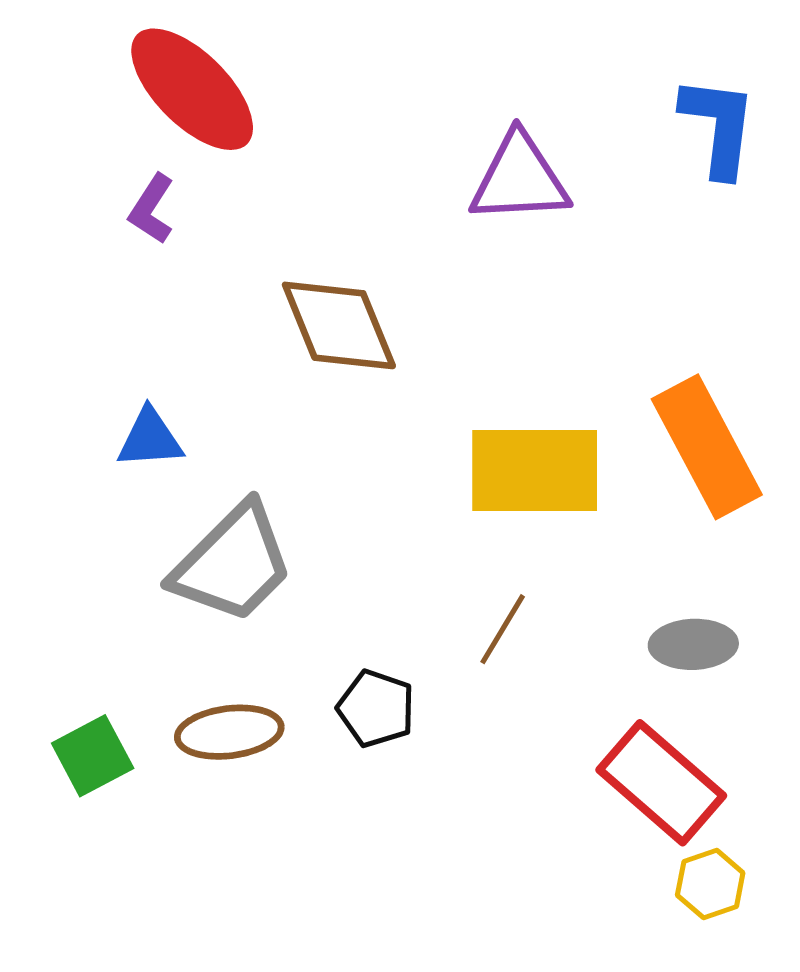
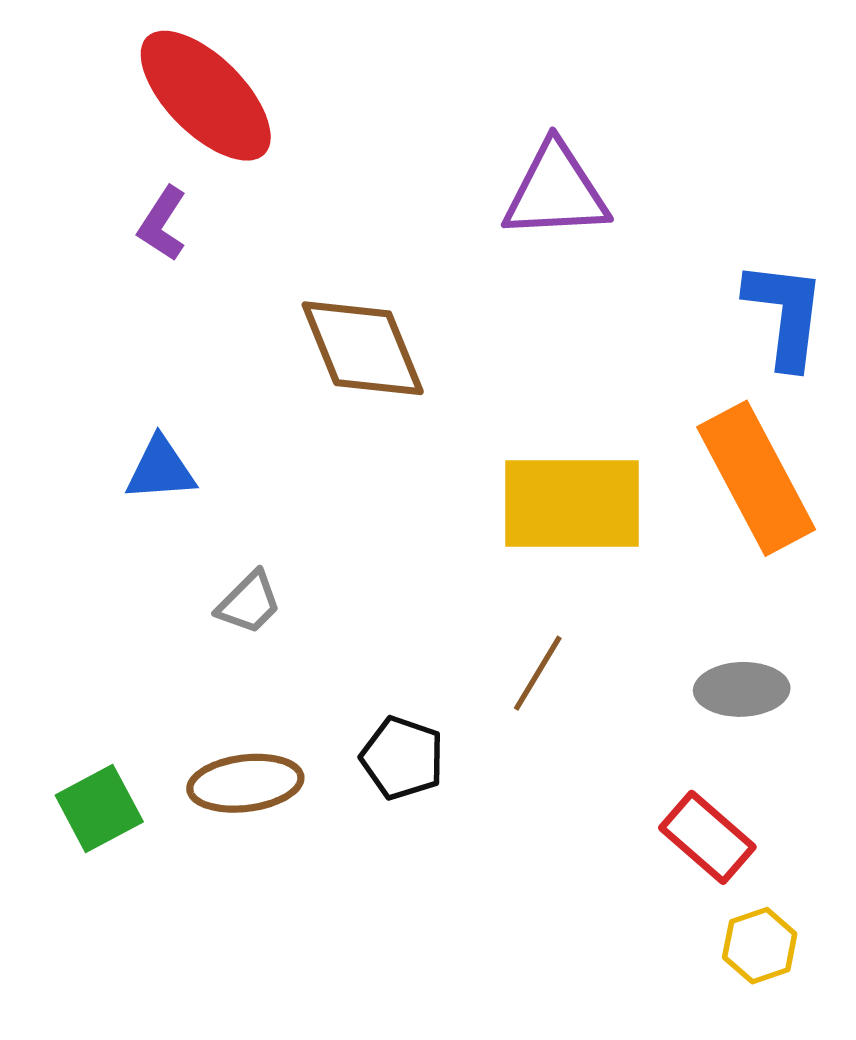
blue L-shape: (719, 126) -> (785, 314), moved
gray trapezoid: (233, 563) -> (249, 603), size x0.5
red rectangle: (661, 783) -> (707, 837), size x0.7

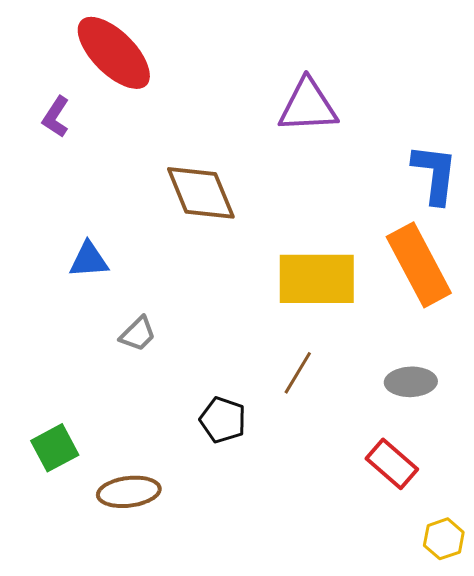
purple L-shape: (162, 224) -> (56, 117), moved
brown ellipse: (245, 783) -> (129, 492), moved
yellow hexagon: (760, 946) -> (444, 539), moved

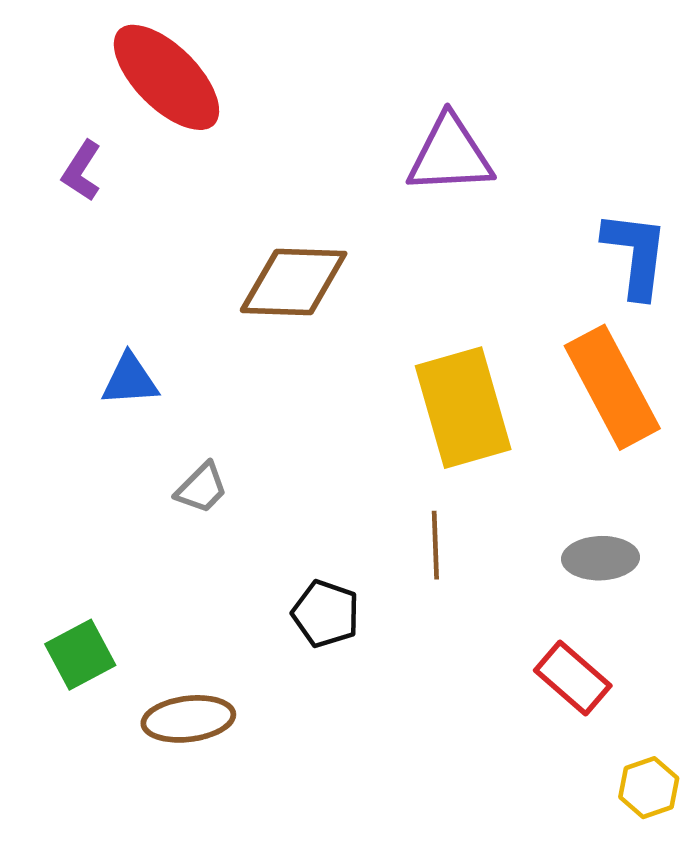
brown diamond: (201, 193) -> (294, 282), turned -66
yellow rectangle: (317, 279) -> (463, 408), turned 74
brown line: (298, 373) -> (435, 545), turned -33

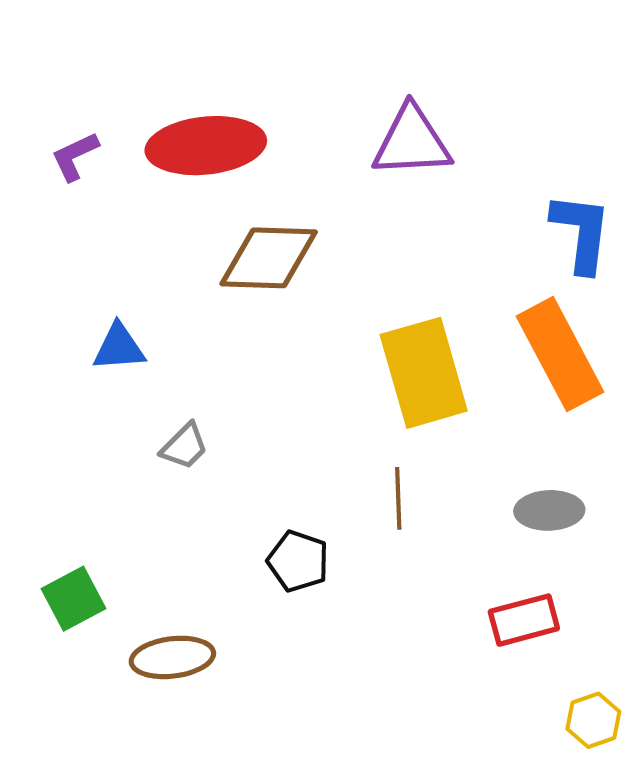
red ellipse: (166, 77) -> (206, 146), moved, turned -51
purple L-shape: (82, 171) -> (75, 156), turned 32
red rectangle: (573, 678) -> (524, 620), turned -56

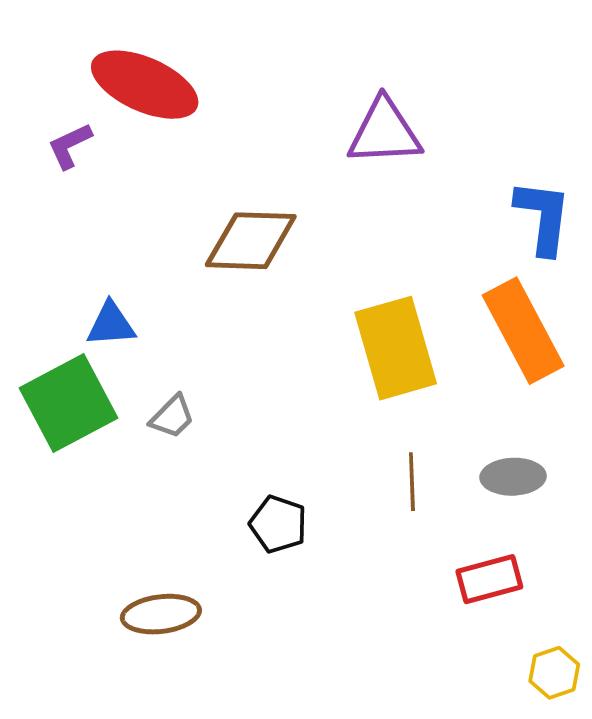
red ellipse: (206, 146) -> (145, 85), moved, turned 30
brown line: (398, 498) -> (412, 482), moved
green square: (74, 599) -> (68, 403), moved, size x1.6

